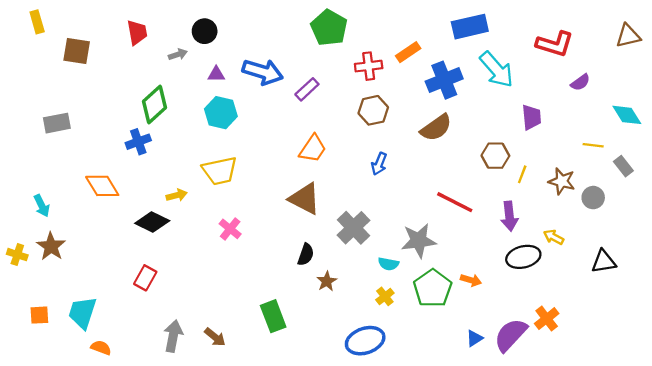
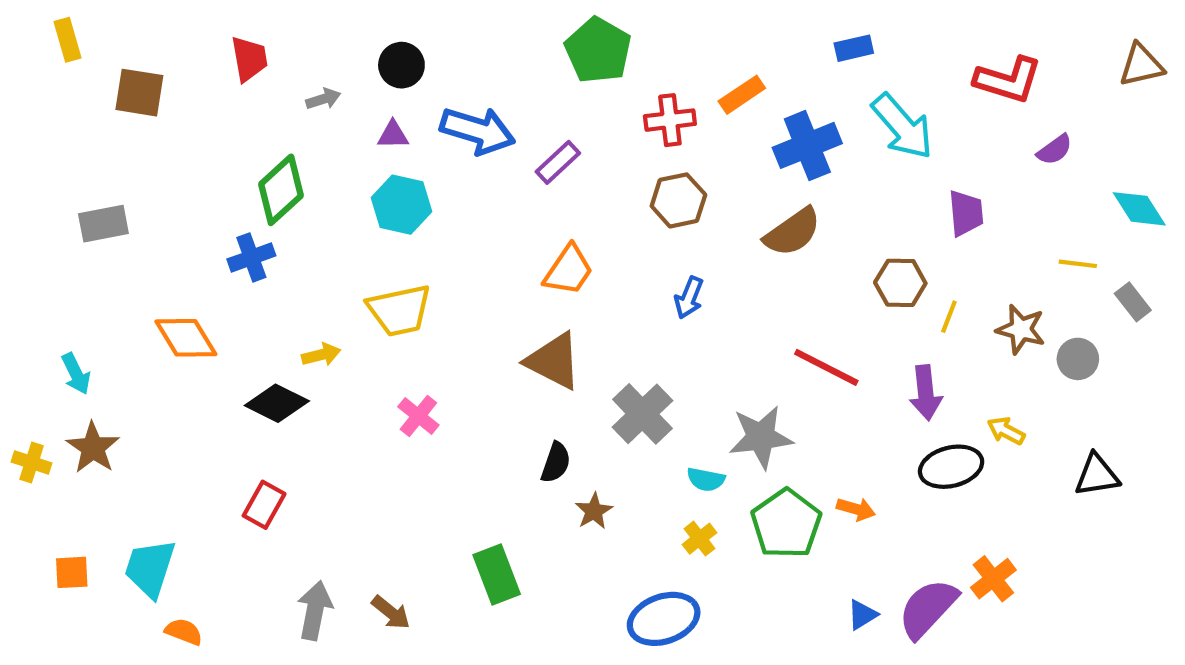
blue rectangle: (470, 27) -> (854, 48), size x0.6
black circle: (205, 31) -> (401, 65), moved

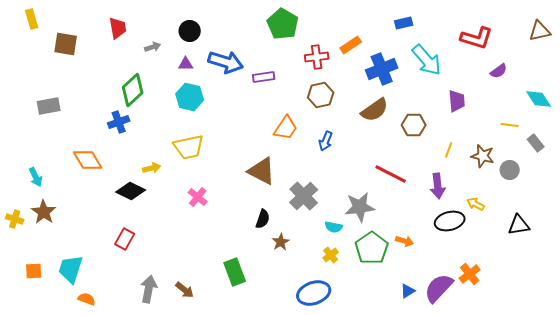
purple rectangle: (558, 162) -> (264, 77), turned 35
orange trapezoid: (568, 270) -> (286, 128), moved
brown hexagon: (900, 283) -> (414, 125), moved

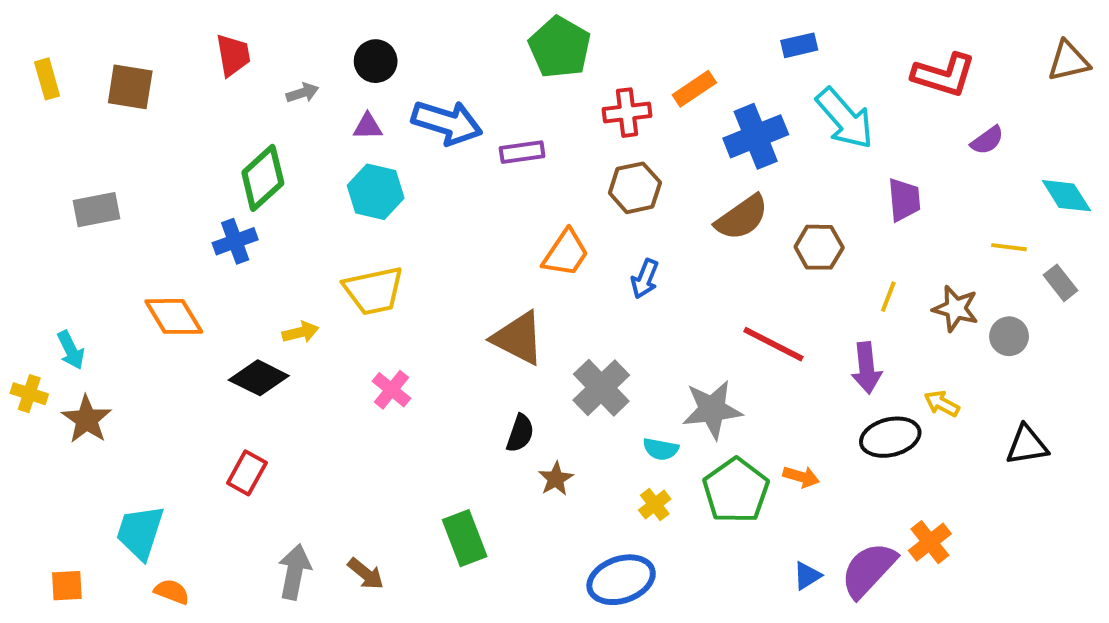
yellow rectangle: (32, 19) -> (47, 79), moved
yellow cross: (15, 219) -> (29, 394), moved
orange square: (34, 271) -> (67, 586), moved

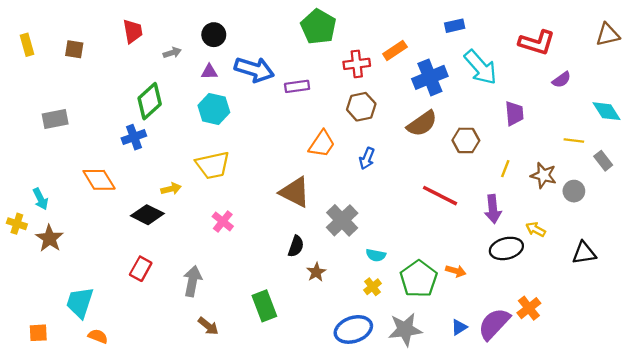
brown square: (130, 87) -> (74, 49), size x0.7
gray star: (712, 409) -> (405, 329), moved
gray arrow: (294, 572) -> (192, 281), moved

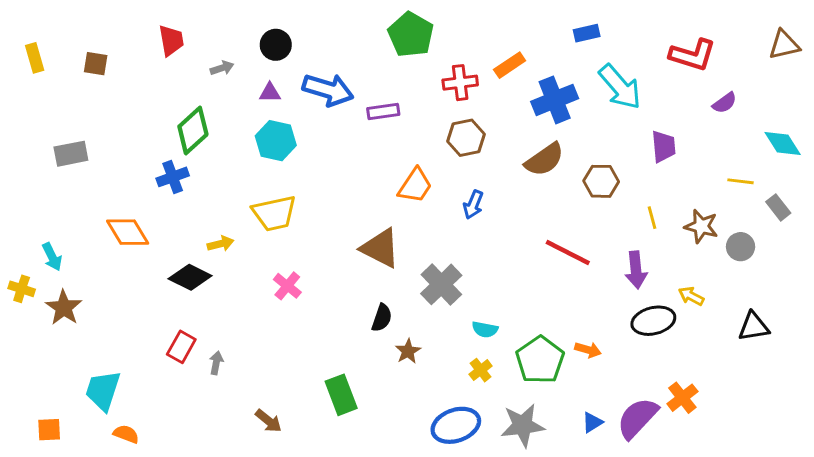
yellow line: (505, 169) -> (652, 218), turned -36
gray arrow: (192, 281) -> (216, 363), moved, size x0.6

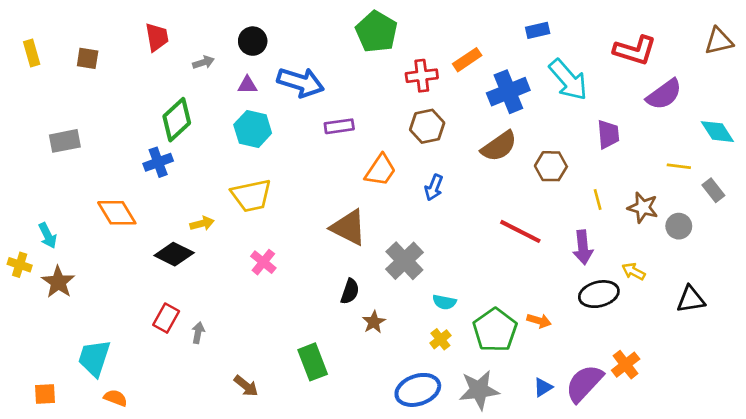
purple semicircle: (725, 103) -> (664, 94), size x1.6
purple rectangle: (383, 112) -> (339, 126), moved

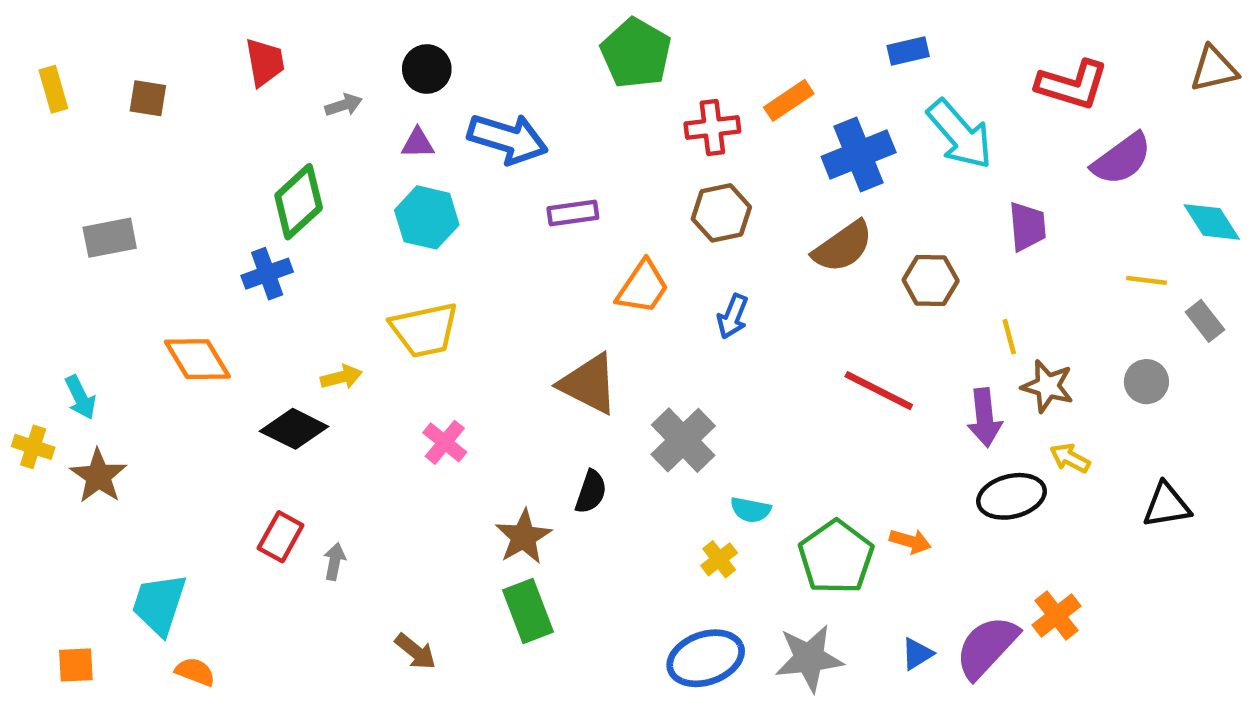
brown star: (643, 208) -> (1047, 386), moved
brown star: (374, 322) -> (523, 537), moved, size x1.4
yellow cross: (440, 339) -> (719, 559), moved

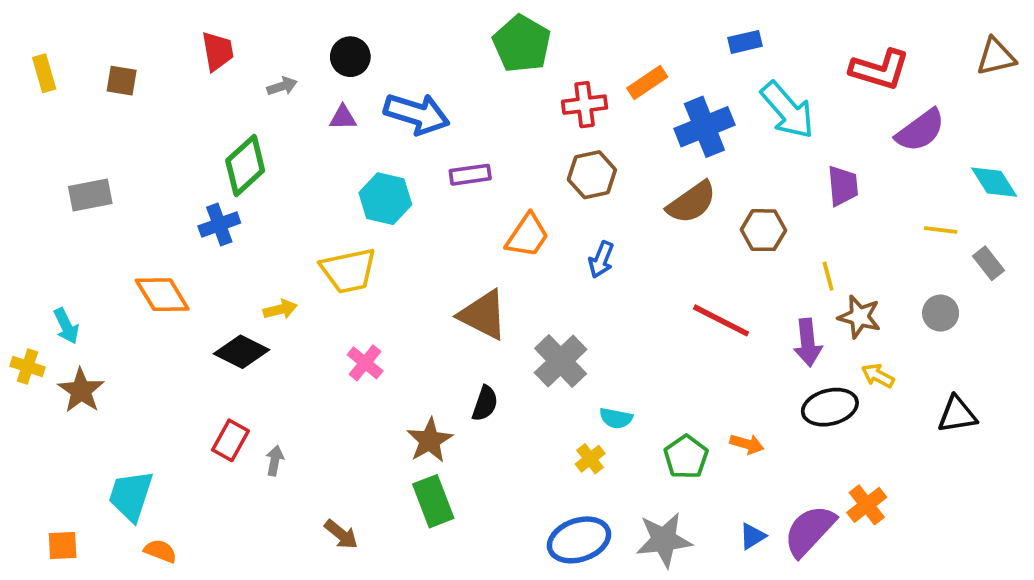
cyan hexagon: (427, 217) -> (385, 199), moved
green pentagon: (836, 557) -> (686, 457), size x0.7

